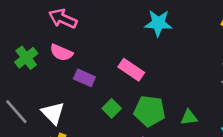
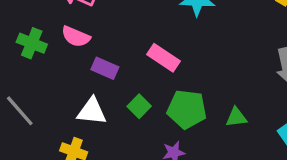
green cross: (26, 58) -> (32, 43), turned -30
white triangle: (53, 113) -> (92, 111), moved, turned -40

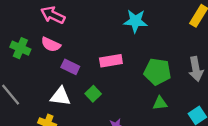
pink rectangle: (163, 58) -> (111, 61), turned -45
green pentagon: (187, 109) -> (157, 72), moved

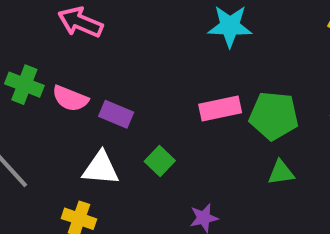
pink semicircle: (51, 44) -> (70, 98), moved
pink rectangle: (111, 61) -> (220, 108), moved

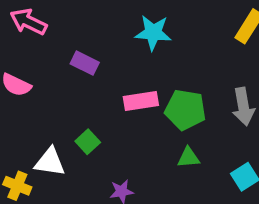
purple rectangle: (116, 114) -> (85, 63), moved
white triangle: (101, 168) -> (50, 162), moved

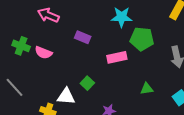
green pentagon: (185, 110) -> (142, 39), moved

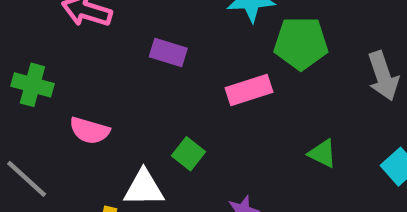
pink semicircle: (43, 53) -> (90, 131), moved
green triangle: (147, 89) -> (322, 154), turned 40

